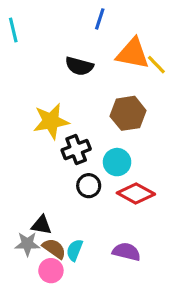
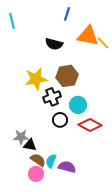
brown hexagon: (128, 113) -> (67, 76), moved
gray star: (27, 244) -> (21, 137), moved
purple semicircle: (126, 252) -> (67, 167), moved

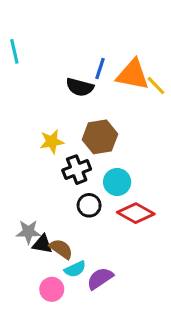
blue line: (67, 14) -> (100, 68), moved
yellow star: (36, 79) -> (52, 142), size x0.7
brown semicircle: (38, 160) -> (61, 249), moved
cyan semicircle: (51, 161) -> (75, 269), turned -136
purple semicircle: (67, 167) -> (100, 278), turned -48

